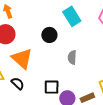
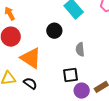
black square: (52, 87) -> (70, 75), moved

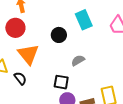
gray semicircle: (80, 49) -> (78, 60), turned 48

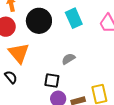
black circle: (59, 35) -> (39, 21), moved, size x1.6

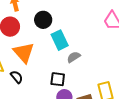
cyan rectangle: (74, 18) -> (60, 40), moved
black circle: (39, 21) -> (43, 20), size x0.7

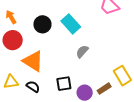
cyan rectangle: (60, 40) -> (71, 24), moved
black square: (58, 79) -> (64, 84), moved

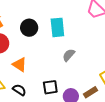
cyan rectangle: (71, 24) -> (57, 27), turned 36
orange triangle: (33, 61) -> (20, 65), size x0.7

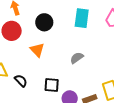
cyan rectangle: (57, 27) -> (82, 18), moved
orange triangle: (20, 65) -> (37, 50), moved

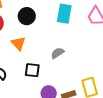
black square: (52, 85) -> (32, 70), moved

